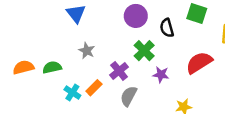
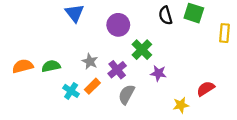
purple circle: (136, 16) -> (118, 25), moved
black semicircle: (167, 28) -> (165, 15), moved
gray star: (87, 51) -> (90, 61), moved
red semicircle: (199, 63) -> (206, 89), moved, size x0.7

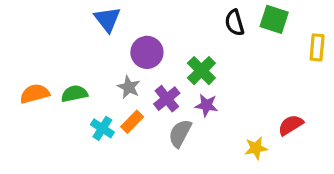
purple circle: (118, 25) -> (147, 52), moved
purple star: (158, 73) -> (206, 105), moved

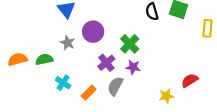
gray star: (129, 87) -> (68, 43), moved
orange rectangle: (132, 122) -> (89, 93), moved

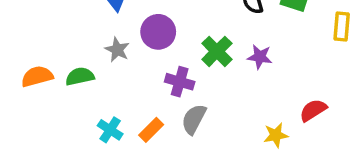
purple cross: (106, 63) -> (180, 82), turned -35
purple star: (133, 67) -> (260, 57), moved
cyan cross: (63, 83) -> (110, 130), moved

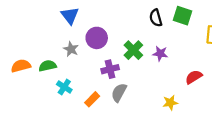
purple cross: (180, 82) -> (110, 69), turned -30
red semicircle: (313, 110) -> (194, 77), moved
cyan cross: (110, 130) -> (64, 87), moved

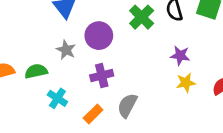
green cross: (133, 50) -> (142, 17), moved
purple cross: (110, 69) -> (102, 76), moved
yellow star: (170, 103) -> (186, 83), moved

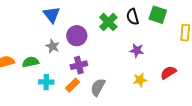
yellow star: (186, 83) -> (140, 80), moved
cyan cross: (57, 98) -> (46, 82), turned -32
orange rectangle: (93, 114) -> (73, 85), moved

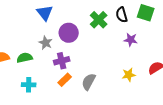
purple star: (137, 50) -> (131, 40), moved
purple cross: (79, 65) -> (62, 61), moved
cyan cross: (46, 82) -> (29, 85), moved

